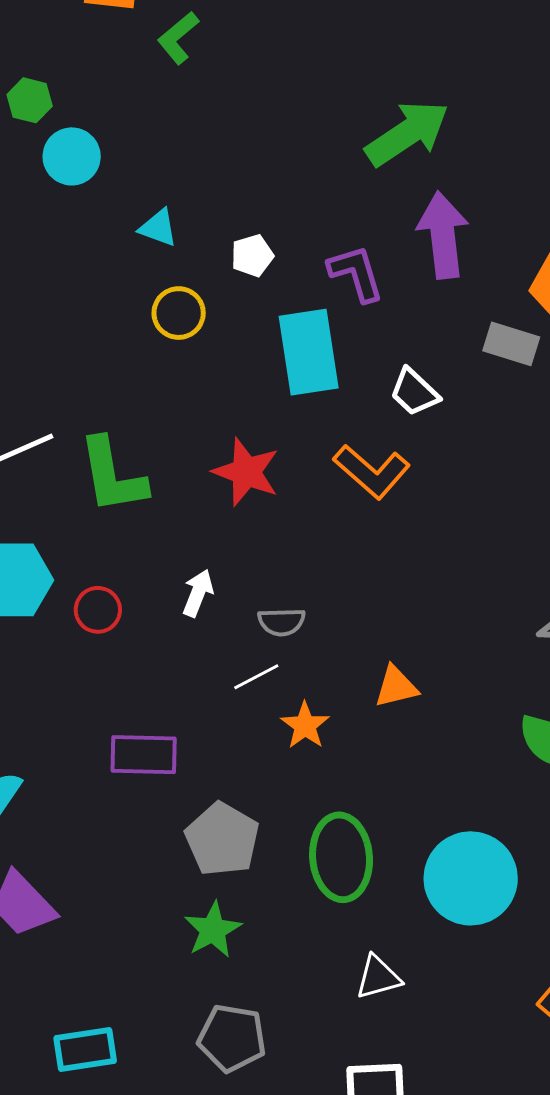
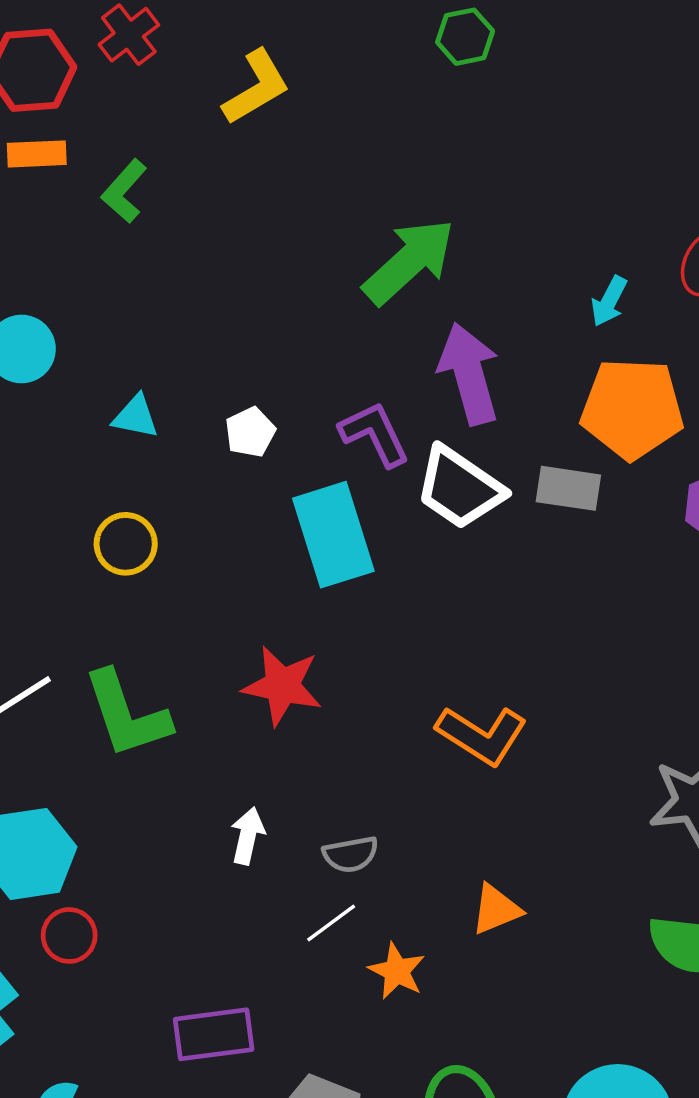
yellow circle: (179, 313) -> (126, 544), moved
white trapezoid: (414, 392) -> (460, 488), moved, size x1.5
orange L-shape: (372, 472) -> (482, 735), moved
red circle: (98, 610) -> (69, 935), moved

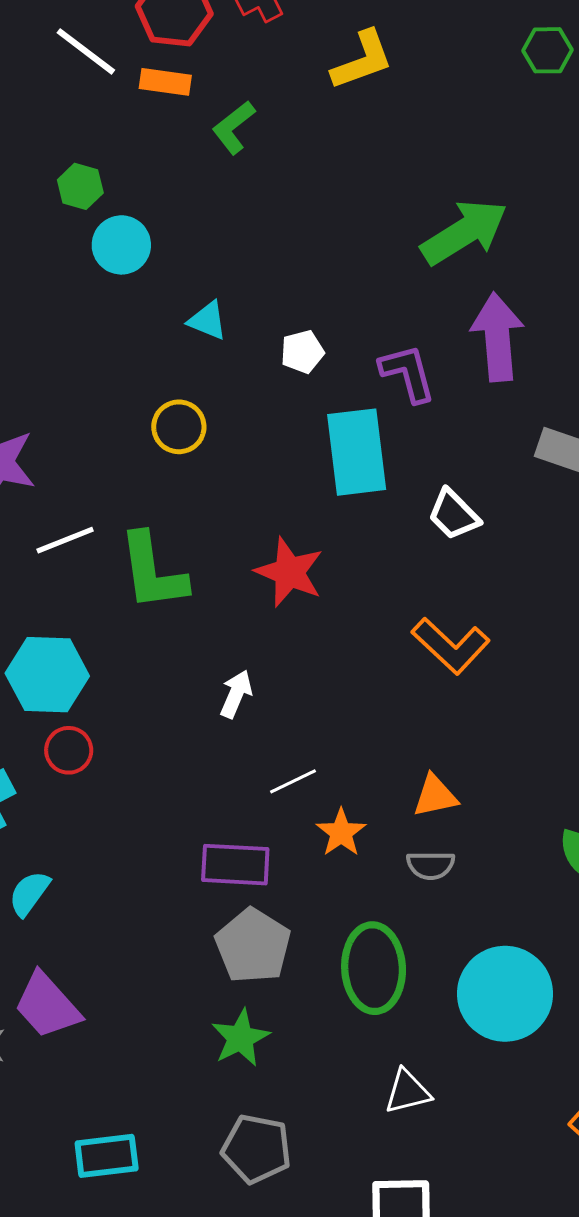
white trapezoid: (460, 488) -> (454, 515), moved, size x0.7
gray semicircle: (351, 854) -> (431, 865), moved
purple rectangle: (214, 1034) -> (235, 865), moved

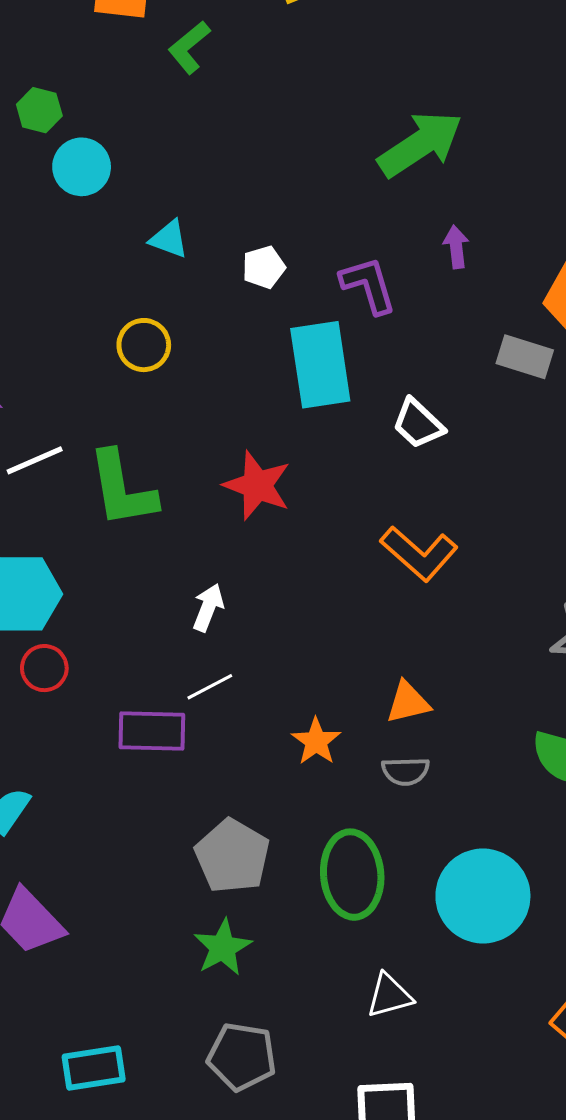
purple arrow: (497, 337) -> (456, 247), size x0.5
white line: (293, 781) -> (210, 687), moved
purple rectangle: (235, 865) -> (152, 731), moved

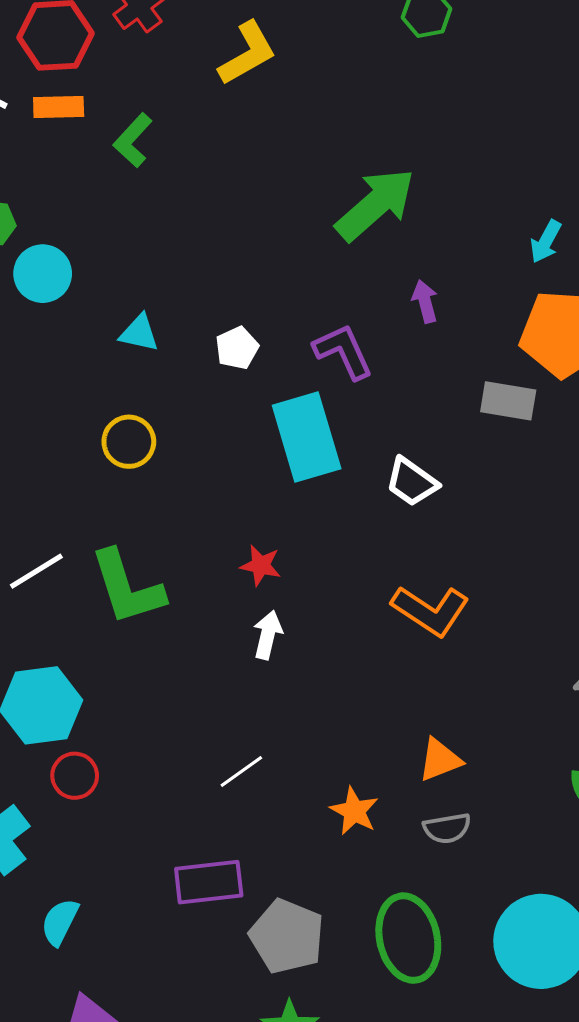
red star: (257, 485) -> (261, 565), size x0.6
white arrow: (208, 608) -> (268, 635), moved
purple rectangle: (152, 731) -> (209, 882), moved

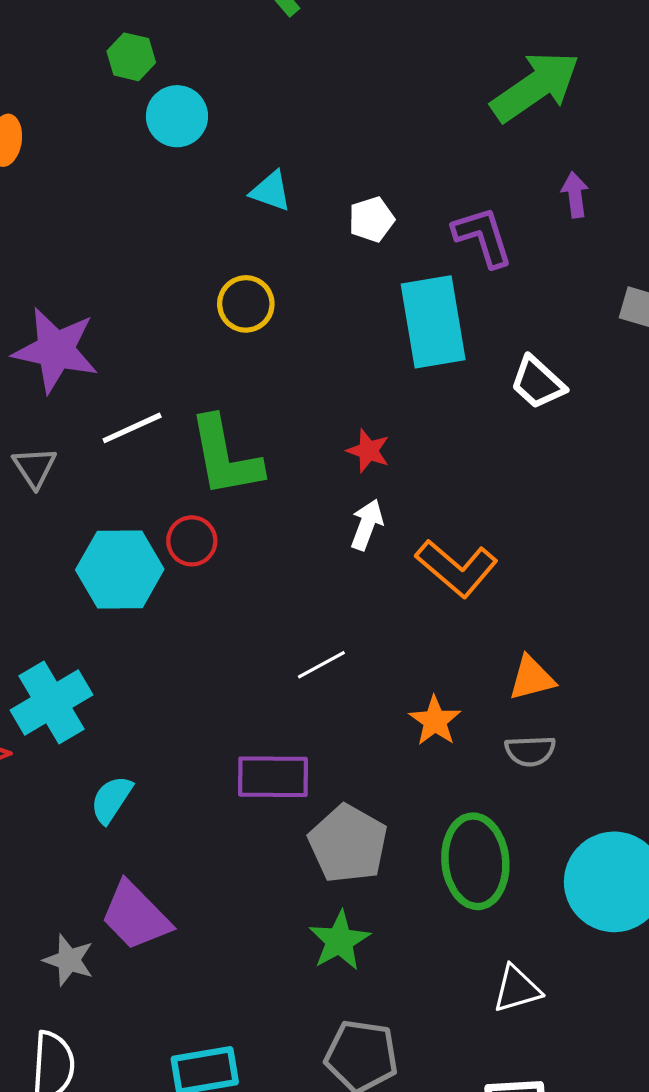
orange L-shape: (430, 611) -> (457, 568), moved
red circle: (75, 776) -> (192, 541), moved

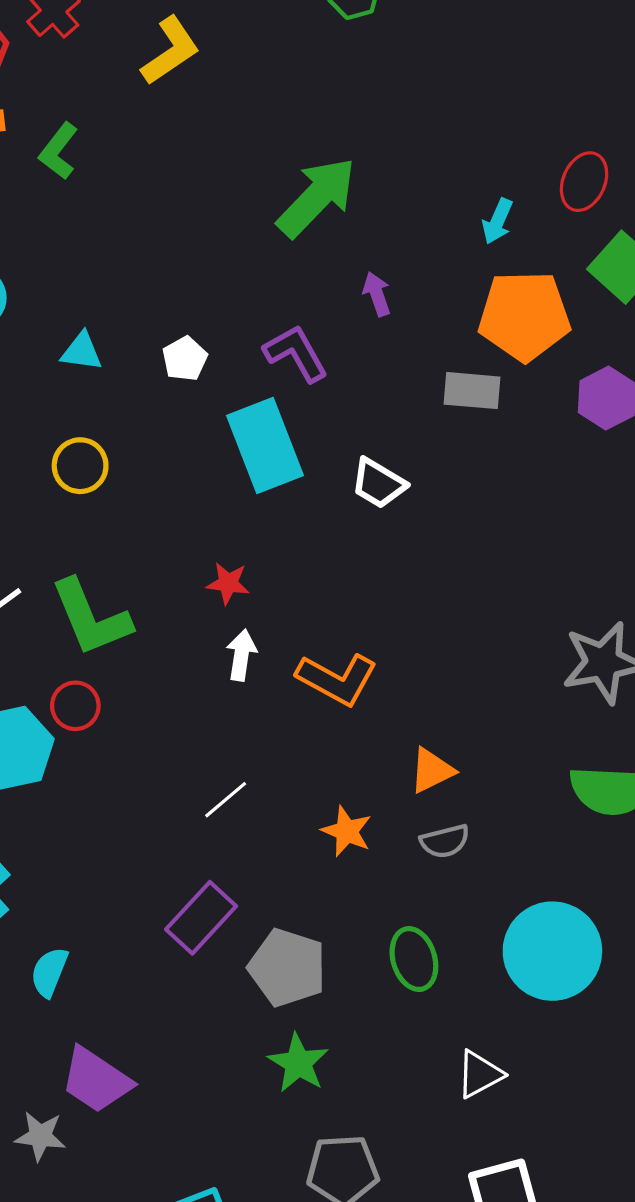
purple rectangle: (273, 777) -> (201, 918), turned -36
green ellipse: (475, 861) -> (414, 959), size x0.7

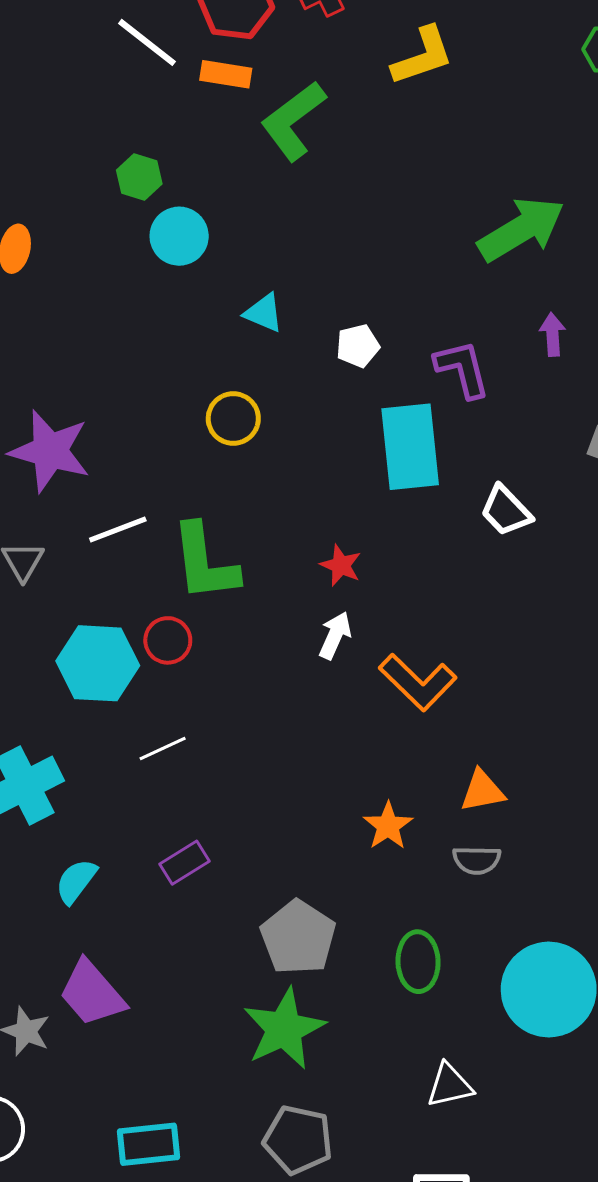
green L-shape: (58, 151) -> (293, 121), size x1.5
white line: (226, 800) -> (163, 749), moved
purple rectangle: (201, 918) -> (184, 863), moved, size x0.7
green star: (298, 1063) -> (284, 1029), size x1.4

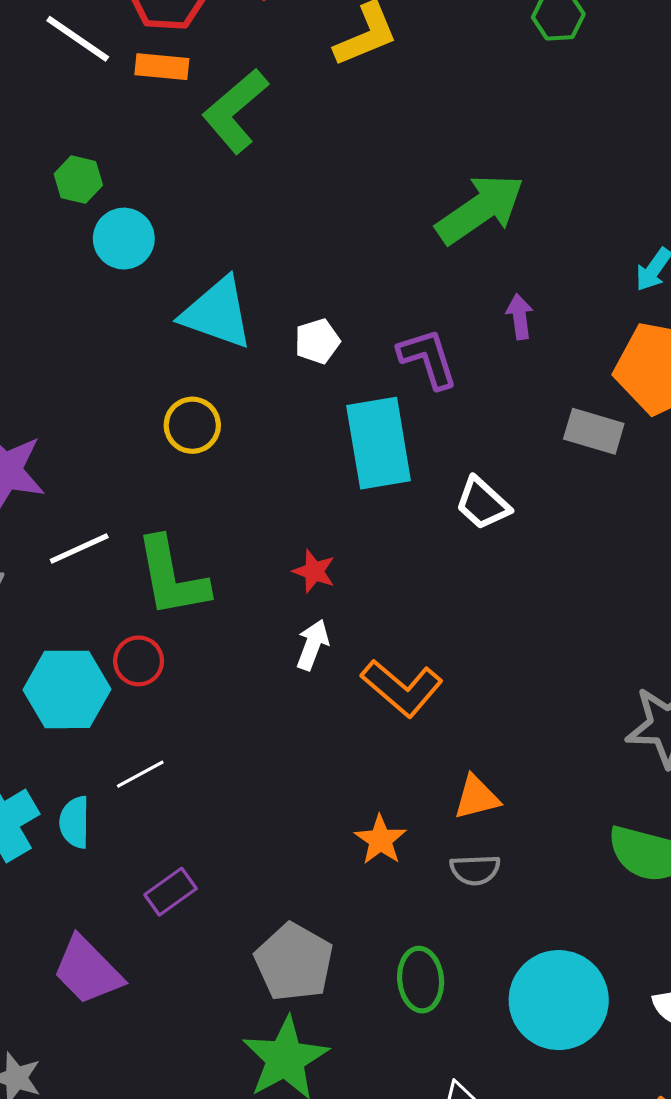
cyan triangle: (264, 313) -> (217, 313), size x1.8
cyan semicircle: (76, 881) -> (75, 822), moved, turned -33
purple trapezoid: (92, 993) -> (88, 970), moved

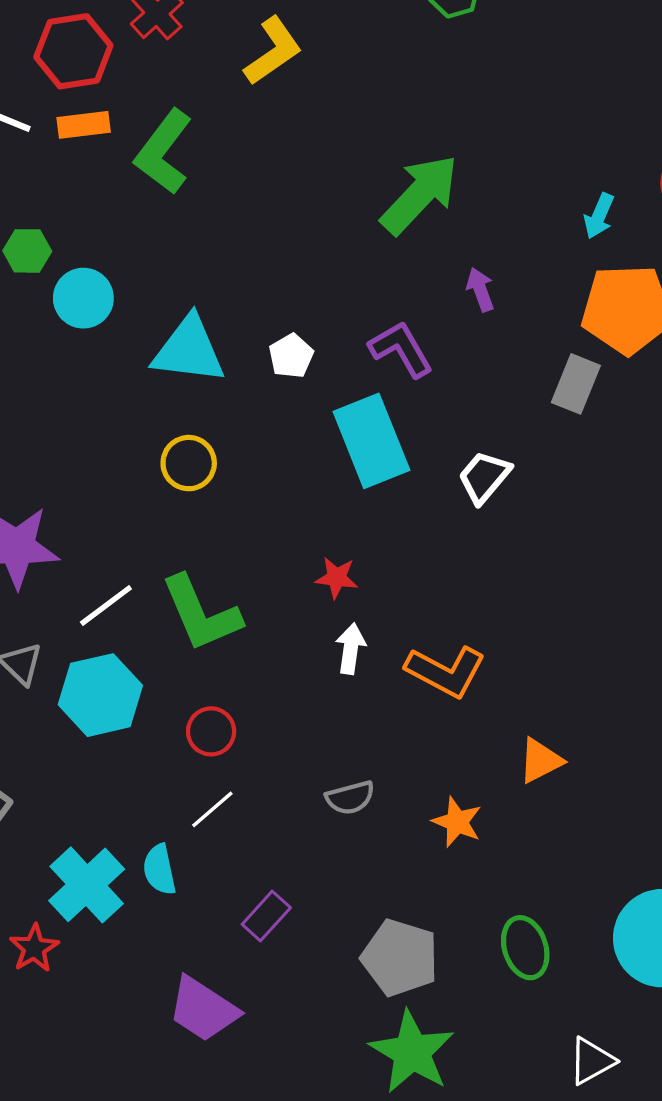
gray rectangle: (594, 431) -> (576, 384), turned -72
white trapezoid: (483, 504) -> (484, 477), turned 100
red circle: (139, 661) -> (211, 731), moved
cyan hexagon: (67, 689) -> (100, 695), moved
gray semicircle: (475, 870) -> (350, 798), moved

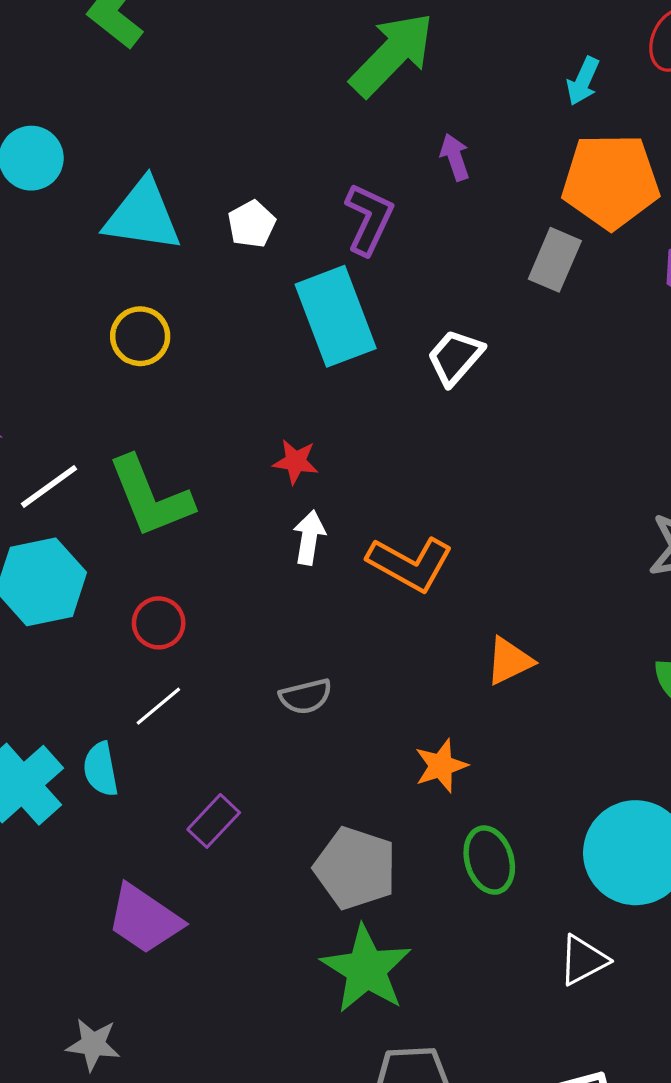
purple L-shape: (401, 349) -> (369, 219), turned 54
orange star: (457, 822) -> (441, 766), moved, turned 30
white triangle: (592, 1061) -> (583, 960), moved

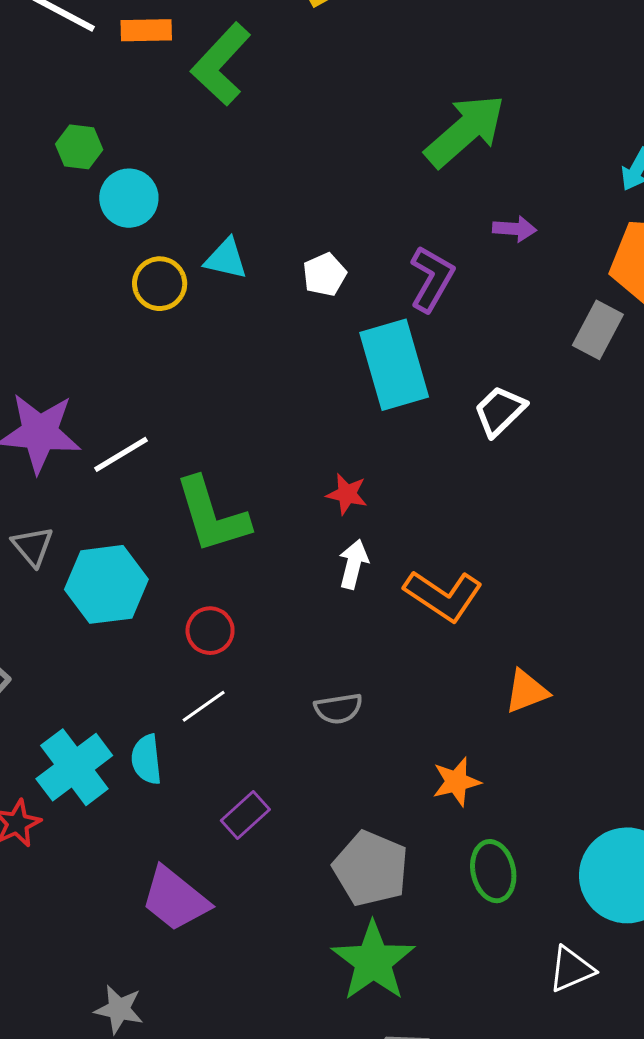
purple arrow: (455, 157) -> (515, 229), turned 108
cyan triangle: (143, 216) -> (226, 259), size x0.6
yellow circle: (140, 336) -> (160, 284), moved
white line: (49, 486) -> (121, 454), moved

